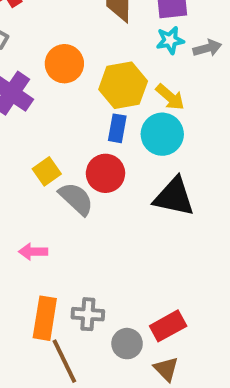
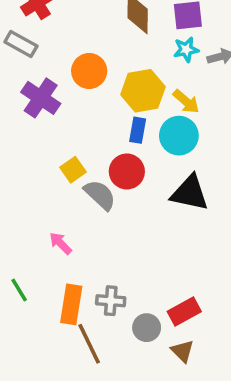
pink arrow: (33, 252) -> (60, 243), turned 45

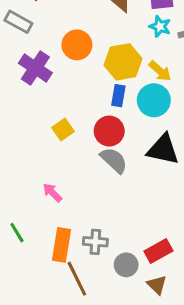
cyan star: (186, 49) -> (160, 26), turned 30
gray semicircle: (100, 195) -> (114, 160), moved

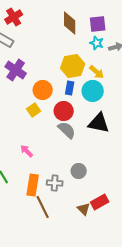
orange circle: (77, 45) -> (43, 90), moved
red rectangle: (158, 251) -> (100, 202), moved
gray circle: (126, 265) -> (79, 171), moved
brown triangle: (157, 285) -> (84, 209), moved

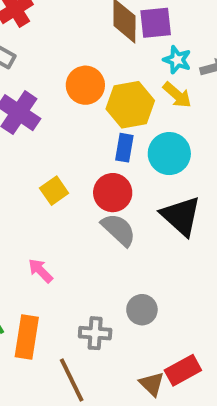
purple square: (98, 24) -> (156, 23), moved
yellow arrow: (97, 72) -> (177, 95), moved
orange circle: (43, 90) -> (85, 85), moved
black triangle: (99, 123) -> (181, 216), turned 30
orange rectangle: (33, 185) -> (27, 337), moved

